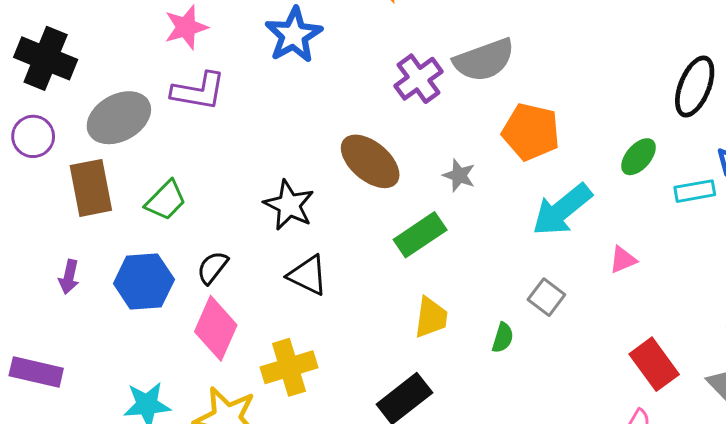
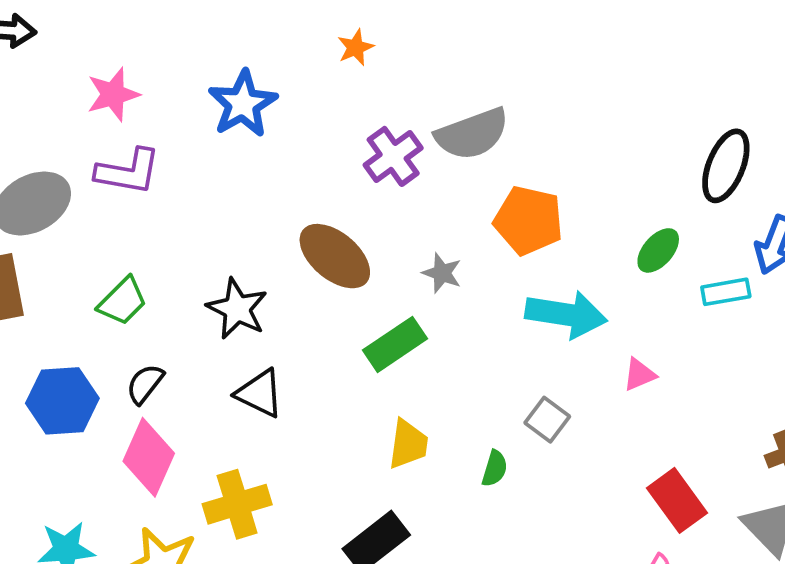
green trapezoid: (166, 200) -> (122, 301), moved
cyan arrow: (562, 210) -> (566, 314), turned -132

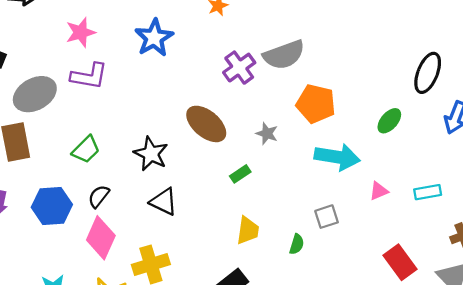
cyan rectangle: (726, 292) -> (428, 192), moved
green rectangle: (395, 344) -> (240, 174), size x0.6
gray square: (547, 420) -> (327, 217), turned 35

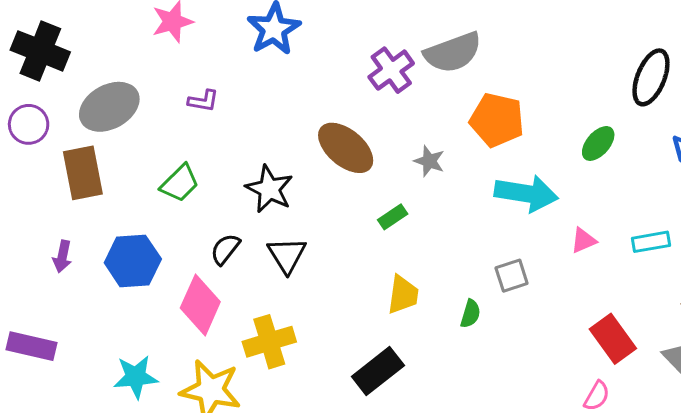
purple L-shape: (89, 76) -> (203, 101), moved, size x0.6
black semicircle: (99, 196) -> (225, 249), moved
black triangle: (164, 202) -> (287, 255), turned 32

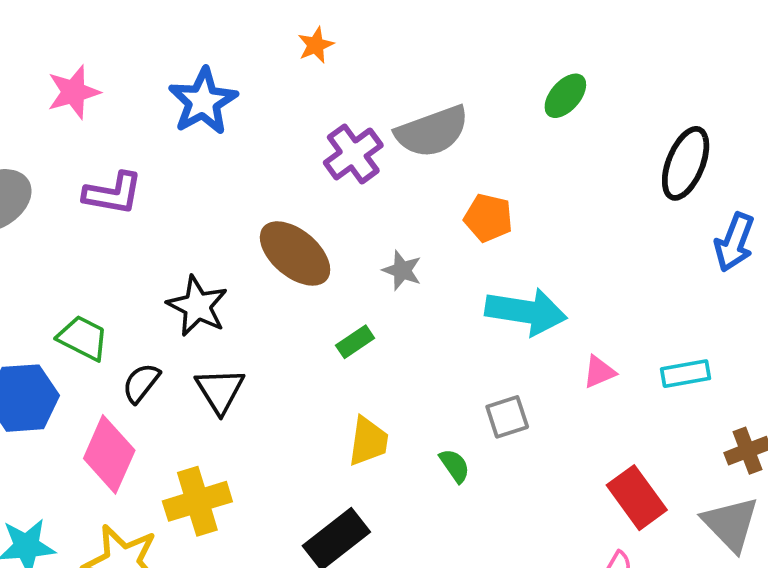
purple L-shape: (203, 101) -> (113, 193), size x1.5
orange pentagon: (497, 120) -> (488, 218), size x0.7
green ellipse: (598, 143) -> (565, 96), moved
green trapezoid: (180, 183) -> (83, 338), moved, turned -108
green semicircle: (470, 314) -> (455, 466), turned -52

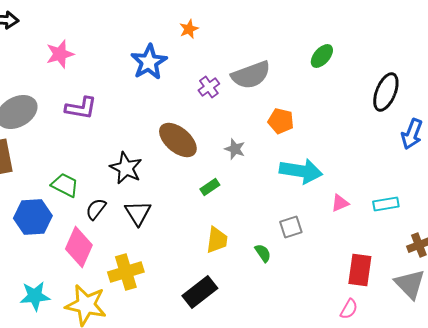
blue star: (203, 101) -> (149, 62), moved
purple cross: (353, 154) -> (209, 87), size x0.7
red rectangle: (637, 498) -> (360, 270), turned 44

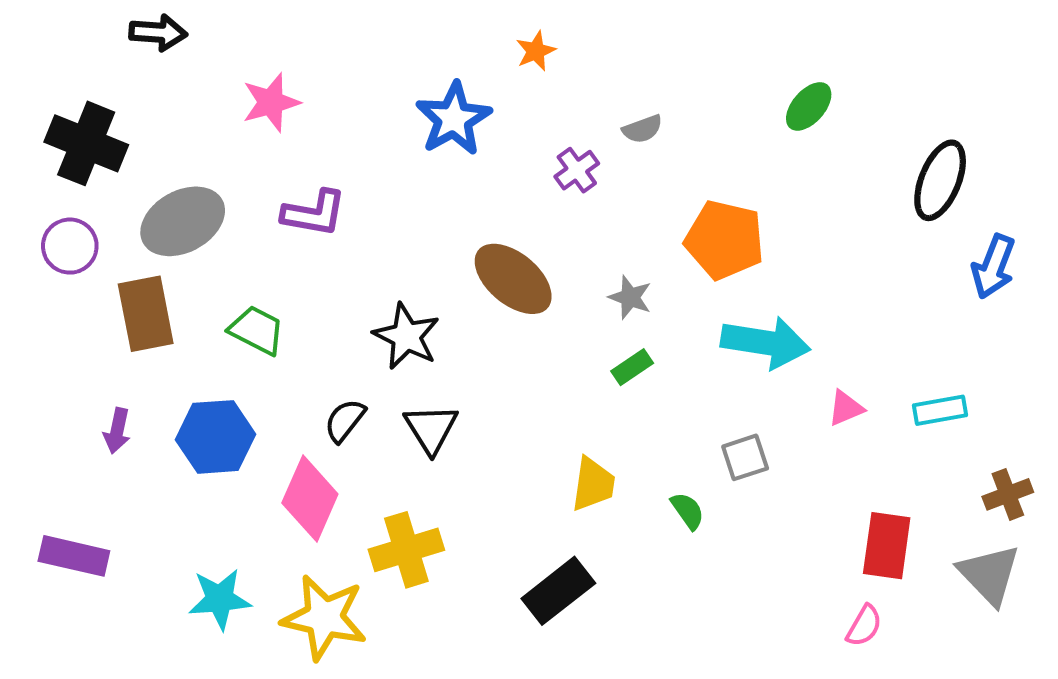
gray semicircle: (251, 75) -> (642, 129), moved, size x0.5
orange pentagon: (281, 121) -> (725, 240), size x1.5
green trapezoid: (65, 185) -> (257, 330), moved
green rectangle: (210, 187) -> (632, 367), moved

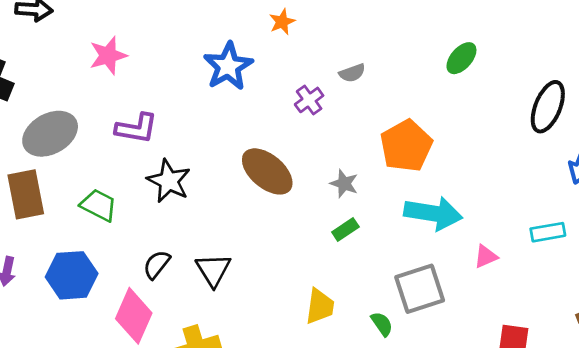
orange pentagon: (725, 240) -> (406, 146), turned 30
black star: (406, 336) -> (169, 181), moved
cyan rectangle: (940, 410) -> (548, 232), moved
gray square: (745, 457) -> (420, 289), size x1.6

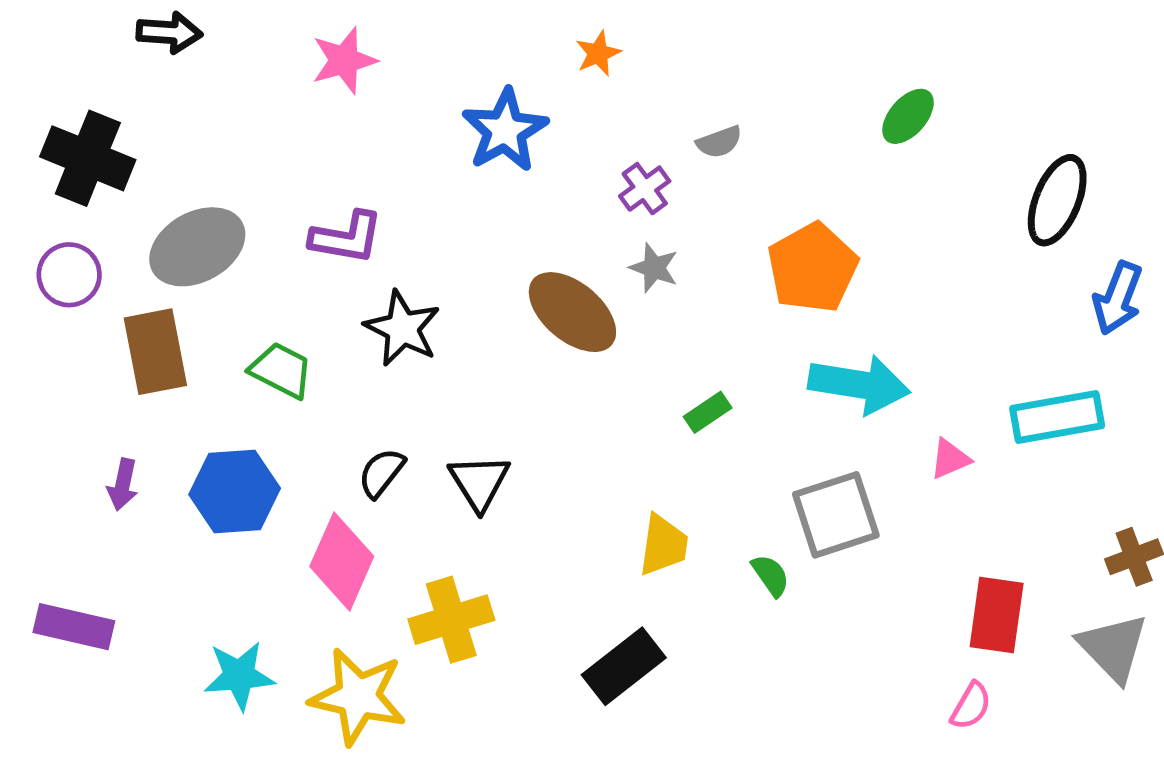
pink star: (108, 55) -> (344, 60), moved
gray star: (344, 184) -> (654, 268), moved
cyan rectangle: (548, 232) -> (1057, 417), size x1.5

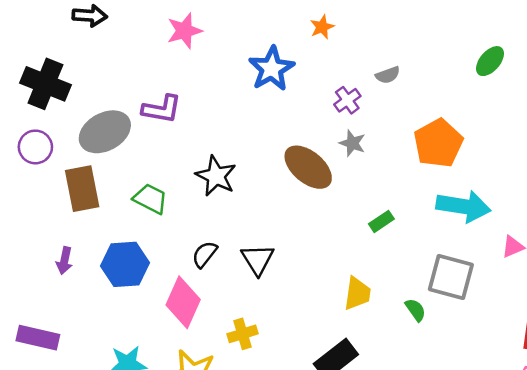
purple L-shape: (346, 237) -> (162, 109), moved
gray square: (836, 515) -> (451, 277), turned 33
yellow cross: (451, 620) -> (242, 334), size x0.7

